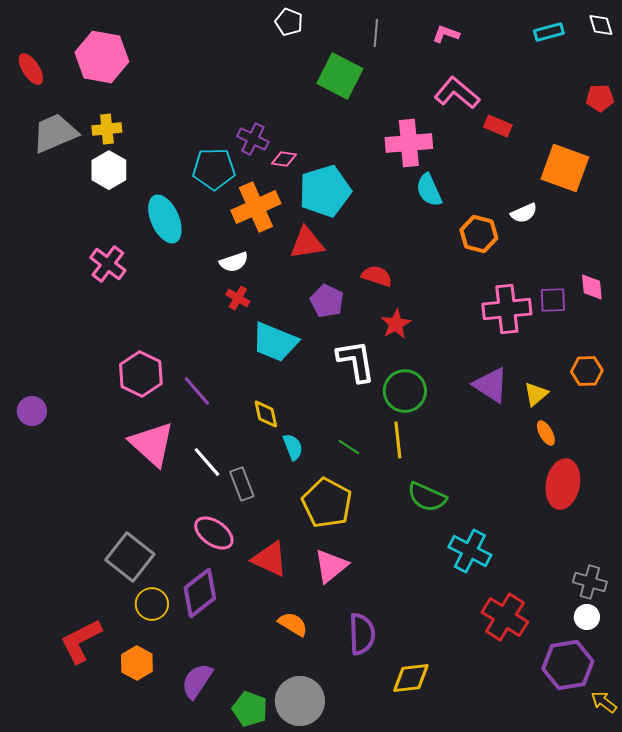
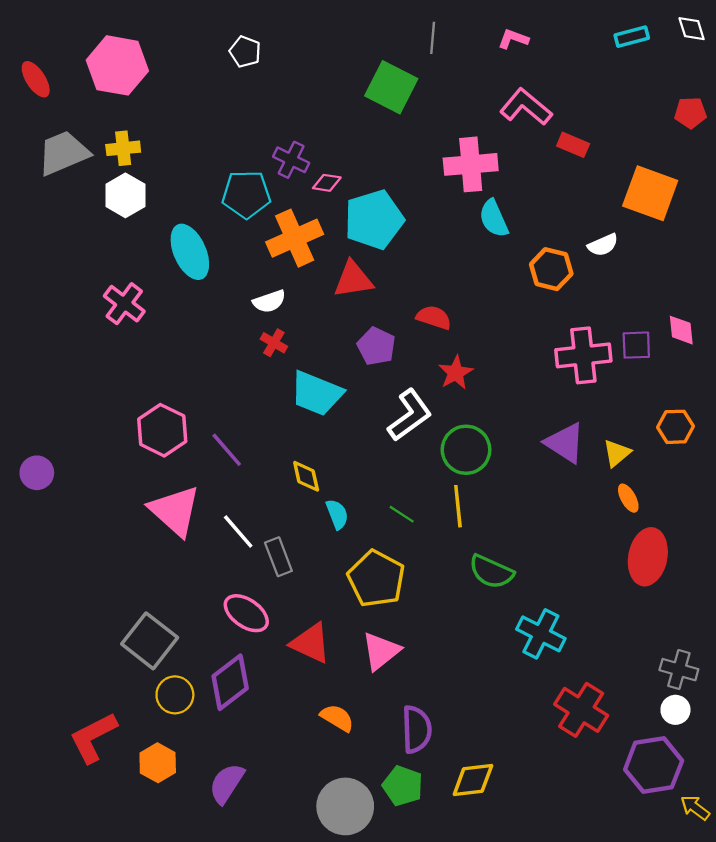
white pentagon: (289, 22) -> (245, 52), moved
white L-shape: (356, 361) -> (410, 415), turned 63
green pentagon: (250, 709) -> (403, 786), moved

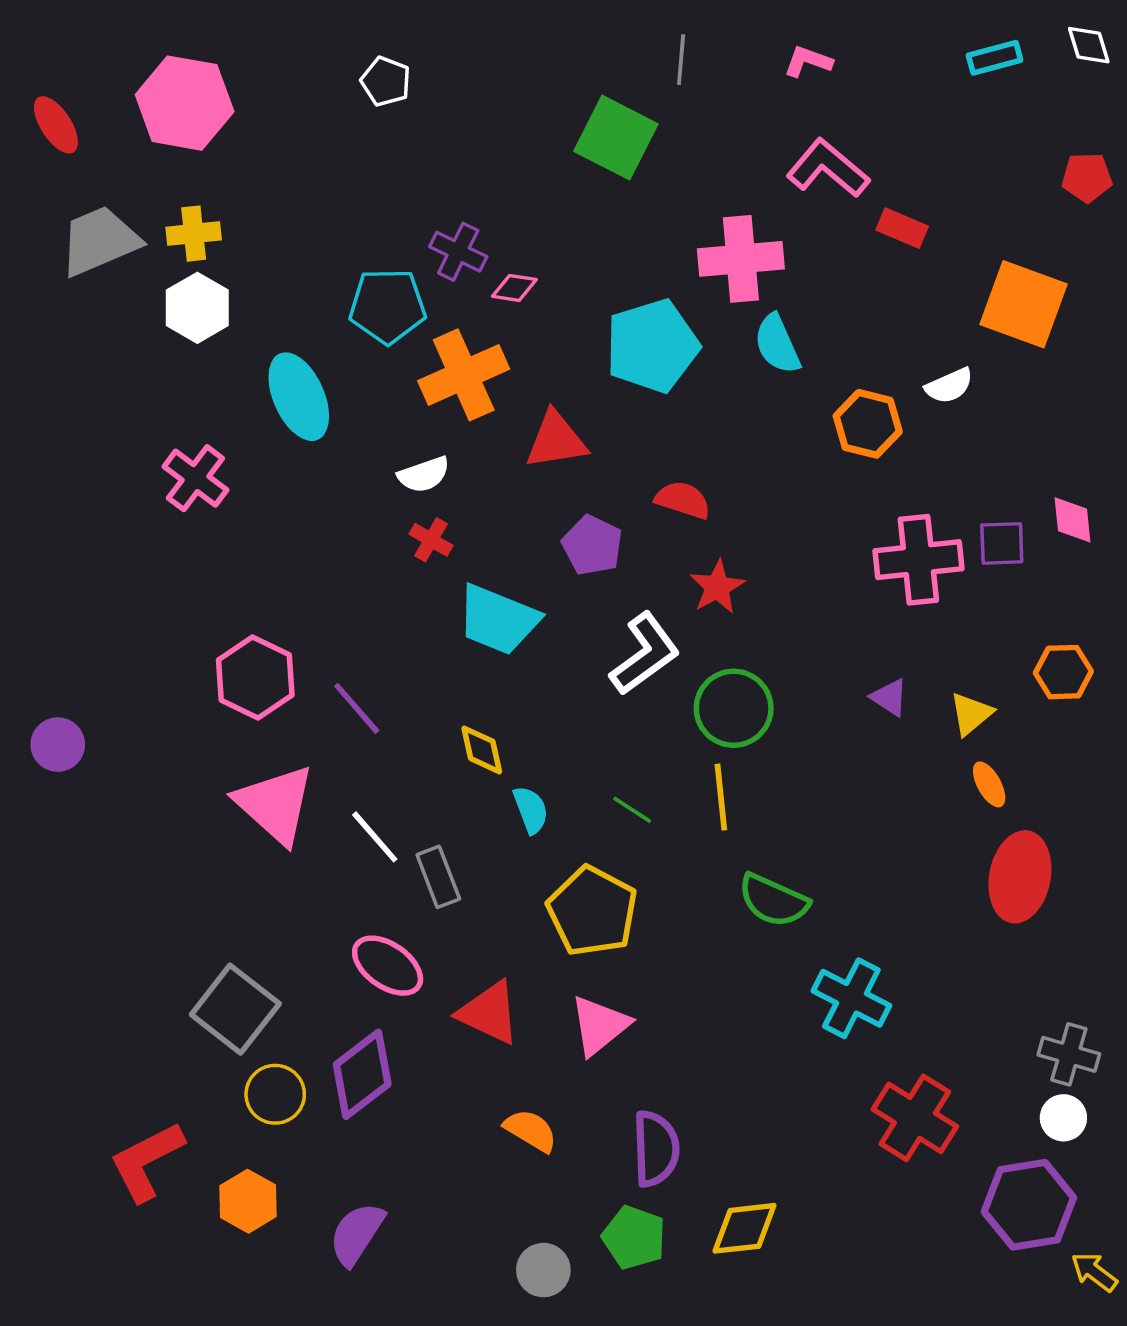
cyan pentagon: (374, 220) -> (652, 346), moved
purple triangle: (565, 443) -> (889, 697), size x0.6
gray circle: (345, 806) -> (543, 1270), size x0.6

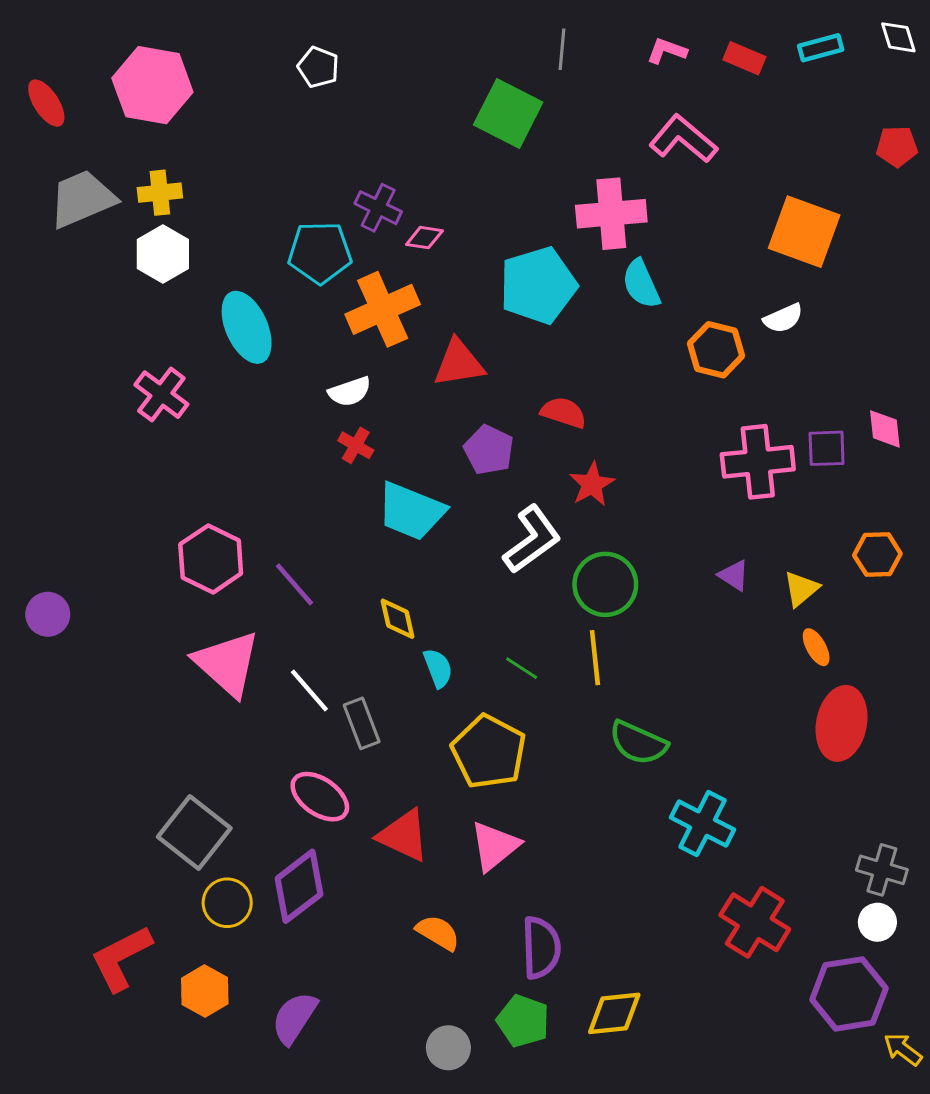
red rectangle: (902, 228) -> (744, 58), moved
orange square: (1024, 304) -> (804, 232), moved

